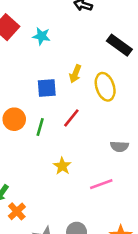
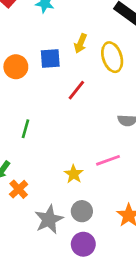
orange circle: (14, 119) -> (16, 67), moved
green line: (40, 127) -> (25, 129), moved
yellow star: (62, 166) -> (74, 174), moved

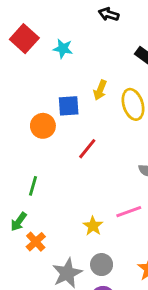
orange circle: (16, 67) -> (43, 126), moved
red line: (76, 90) -> (87, 149), moved
green line: (25, 129) -> (33, 186), moved

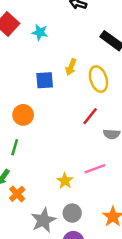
orange circle: (43, 126) -> (23, 115), moved
red line: (87, 149) -> (90, 116), moved

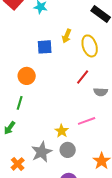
orange cross: (17, 194) -> (18, 164), moved
gray circle: (72, 213) -> (68, 150), moved
gray star: (43, 220) -> (42, 152), moved

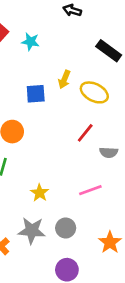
yellow ellipse: (90, 46) -> (94, 92), turned -45
yellow star: (62, 131) -> (40, 193), moved
gray star: (42, 152) -> (32, 231), turned 30

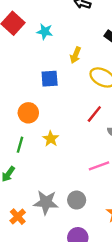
yellow arrow: (64, 79) -> (75, 55), moved
yellow star: (40, 193) -> (51, 139), moved

